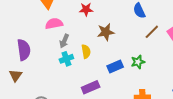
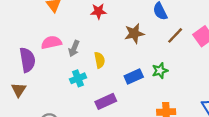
pink semicircle: (54, 24) -> (51, 42), moved
brown star: (106, 32) -> (134, 33), moved
cyan cross: (66, 59) -> (78, 78), moved

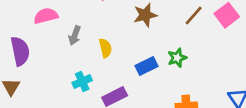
pink semicircle: (51, 42) -> (46, 16), moved
cyan cross: (78, 78) -> (82, 82), moved

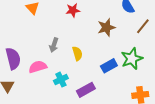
pink semicircle: (46, 16) -> (38, 67), moved
green star: (177, 58) -> (132, 59), size x1.5

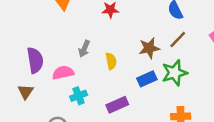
brown line: (143, 26) -> (178, 39), moved
brown star: (106, 27) -> (149, 48), moved
cyan cross: (61, 80) -> (79, 96), moved

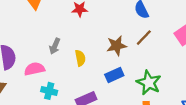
green star: (175, 73) -> (149, 83), moved, turned -30
cyan cross: (79, 96) -> (49, 91), turned 35

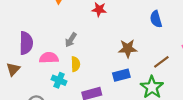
brown line: (144, 38) -> (161, 62), moved
yellow semicircle: (80, 58) -> (75, 64), moved

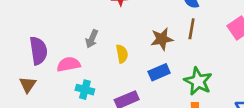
brown line: (161, 62) -> (192, 29), moved, turned -35
yellow semicircle: (75, 64) -> (122, 54), moved

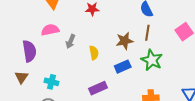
pink semicircle: (69, 64) -> (50, 30), moved
green star: (198, 81) -> (152, 60), moved
cyan cross: (85, 90) -> (51, 82), moved

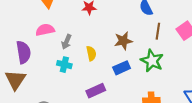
brown line: (147, 33) -> (158, 31), moved
brown triangle: (21, 77) -> (15, 80), size x1.5
cyan cross: (51, 82) -> (64, 65), moved

